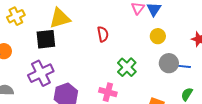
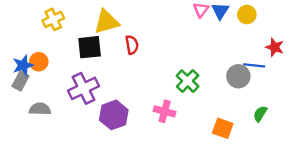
red semicircle: (103, 34) -> (132, 45), moved
yellow circle: (158, 36) -> (247, 15), moved
blue line: (182, 66) -> (254, 65), moved

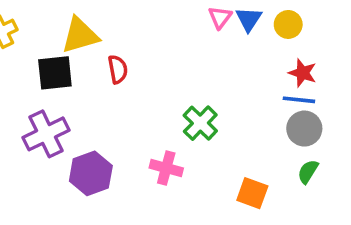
red star: (275, 47) -> (303, 73), moved
gray circle: (238, 76) -> (304, 129), moved

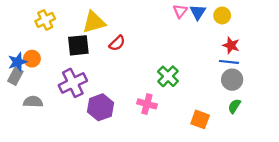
red semicircle: (118, 69) -> (117, 43), turned 56

